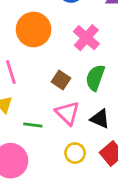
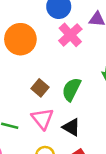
pink cross: (86, 38) -> (70, 35), moved

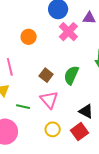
orange circle: (20, 39) -> (29, 37), size x0.6
black triangle: (71, 127) -> (86, 111), moved

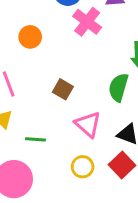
green semicircle: (71, 75) -> (118, 87), moved
pink triangle: (49, 100) -> (88, 124), moved

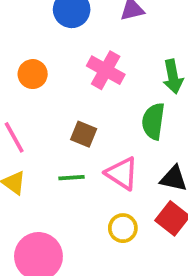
pink cross: (87, 22) -> (106, 70), moved
green line: (35, 139) -> (71, 178), moved

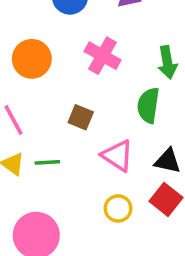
orange circle: (33, 74) -> (32, 59), size x1.4
green line: (71, 178) -> (47, 162), moved

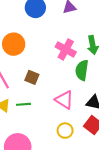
pink cross: (103, 56) -> (66, 49), moved
brown square: (81, 117) -> (32, 77), moved

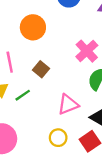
pink triangle: (64, 100) -> (68, 104), turned 48
green line: (23, 104) -> (23, 95), turned -48

